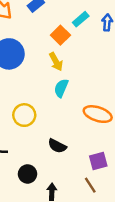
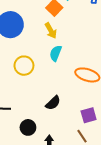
yellow circle: (24, 115) -> (24, 66), moved
black semicircle: (57, 146) -> (53, 103), turned -70

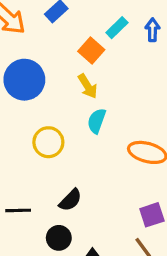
black semicircle: (53, 103) -> (70, 200), moved

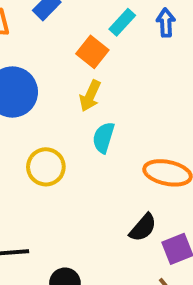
yellow arrow: (88, 86) -> (90, 96), turned 60
black semicircle: (70, 200) -> (143, 228), moved

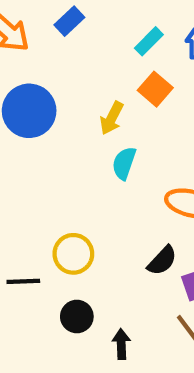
orange square: (92, 52) -> (155, 89), moved
yellow circle: (46, 167) -> (73, 254), moved

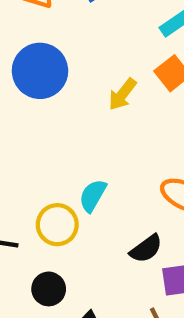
cyan semicircle: (124, 163) -> (93, 196), moved

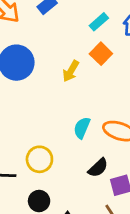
cyan semicircle: (93, 196) -> (82, 128), moved

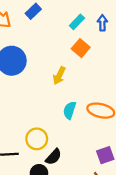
yellow arrow: (71, 71) -> (59, 76), moved
black semicircle: (98, 168) -> (53, 157), moved

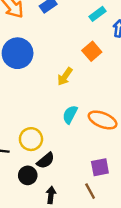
cyan rectangle: (77, 22) -> (98, 14), moved

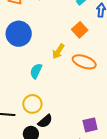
cyan semicircle: (70, 115) -> (36, 71), moved
orange ellipse: (103, 120) -> (84, 62), moved

